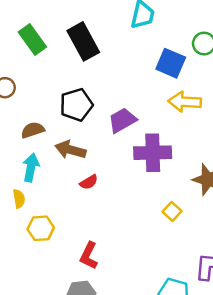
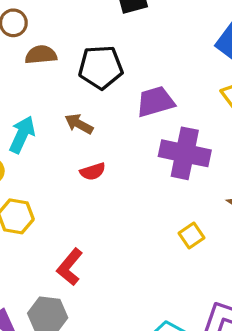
brown semicircle: (33, 130) -> (41, 55), moved
brown arrow: (70, 150) -> (79, 124), size x0.7

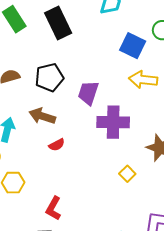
purple trapezoid: (155, 102) -> (88, 93), turned -45
brown arrow: (79, 124) -> (42, 116), size x1.4

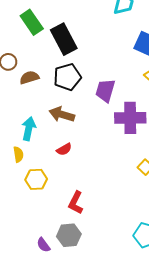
black rectangle: (58, 23) -> (64, 39), moved
red semicircle: (57, 145) -> (64, 149), moved

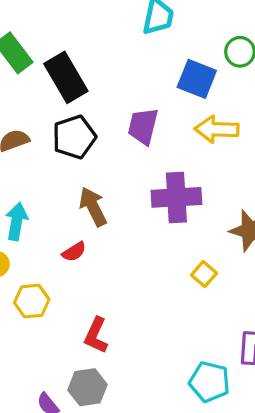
purple trapezoid: (105, 91) -> (143, 126), moved
brown arrow: (62, 114) -> (93, 207), moved, turned 50

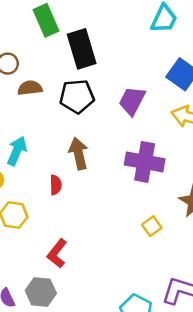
red semicircle: (74, 252) -> (56, 185), turned -72

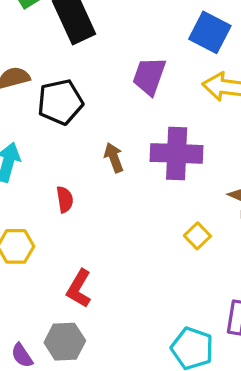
black pentagon: (77, 96) -> (60, 102), moved
brown arrow: (79, 154) -> (114, 158), moved, size x0.7

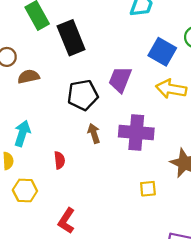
black pentagon: (60, 102) -> (83, 95), moved
yellow square: (197, 236) -> (148, 189), turned 36

